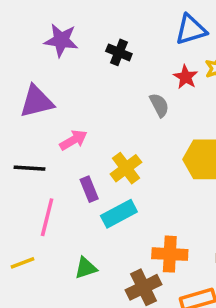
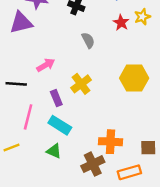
purple triangle: (37, 102) -> (21, 23), moved
gray semicircle: (159, 105) -> (88, 40), moved
cyan rectangle: (119, 214) -> (60, 125), moved, turned 60
green triangle: (86, 268) -> (54, 151), turned 42

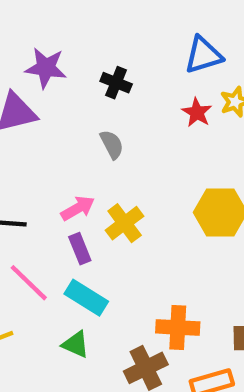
gray semicircle: (88, 40) -> (112, 144), moved
pink arrow: (46, 65) -> (78, 208), moved
pink line: (28, 117) -> (29, 283), turned -60

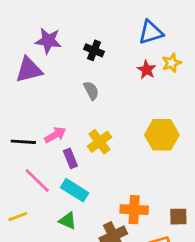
pink arrow: (78, 208) -> (55, 135), moved

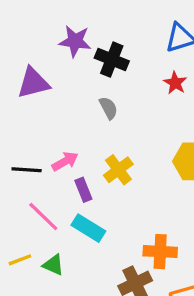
purple star: (48, 41) -> (75, 41), moved
black cross: (94, 50) -> (112, 60), size x1.4
green triangle: (68, 221) -> (53, 265), moved

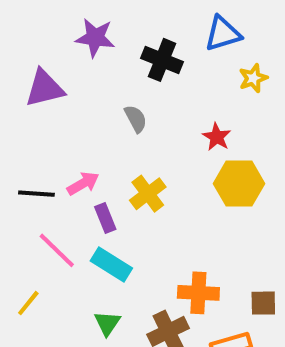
black cross: (112, 60) -> (162, 60), moved
red star: (175, 83) -> (217, 137), moved
yellow line: (20, 260) -> (28, 303), turned -30
green triangle: (53, 265) -> (107, 323), moved, turned 40

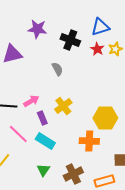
red star: (217, 137) -> (97, 49), moved
yellow hexagon: (239, 184) -> (105, 118), moved
orange cross: (198, 293) -> (89, 141), moved

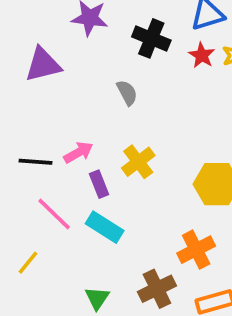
orange cross: (89, 141) -> (196, 250), moved, turned -30
green triangle: (43, 170) -> (97, 298), moved

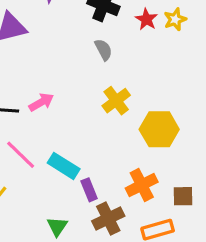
gray semicircle: (127, 93) -> (103, 50), moved
yellow cross: (138, 162) -> (116, 101), moved
purple rectangle: (99, 184) -> (89, 190), moved

